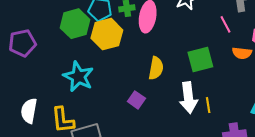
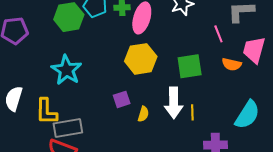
yellow hexagon: (107, 34) -> (141, 59), moved
yellow semicircle: (156, 68) -> (143, 114), moved, size x0.7
purple square: (136, 100) -> (122, 99), turned 30

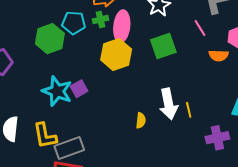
yellow hexagon: (141, 59) -> (116, 55), moved
green square: (190, 66) -> (163, 46), moved
purple square: (122, 99) -> (79, 89), moved

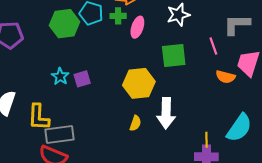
pink ellipse: (122, 26) -> (137, 27), size x0.7
yellow hexagon: (116, 55) -> (139, 83), moved
cyan star: (57, 91) -> (60, 76), size x0.6
yellow line: (189, 110) -> (206, 140), moved

